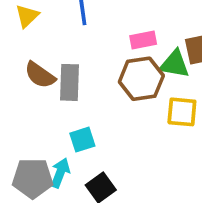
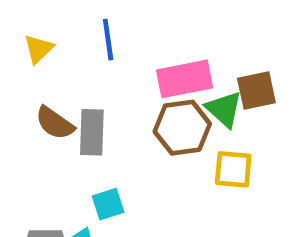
pink rectangle: (143, 40) -> (185, 79), size x1.6
green triangle: (175, 64) -> (224, 109), turned 32

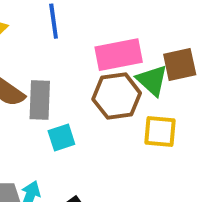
cyan square: (108, 204) -> (61, 137), moved

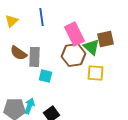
pink rectangle: (119, 55) -> (74, 34), turned 75
cyan square: (61, 137) -> (46, 76), turned 32

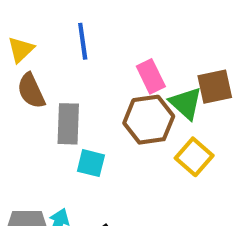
pink rectangle: (74, 34) -> (151, 76), size x0.7
brown semicircle: (18, 53) -> (31, 91), moved, turned 30
yellow square: (96, 73) -> (194, 157), turned 36

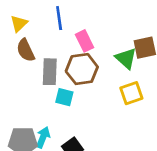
pink rectangle: (151, 76) -> (85, 41), moved
brown hexagon: (149, 120) -> (82, 69), moved
yellow square: (194, 157) -> (131, 93), turned 30

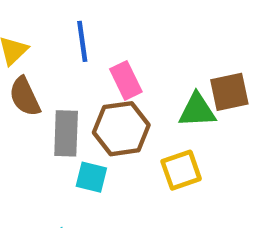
green triangle: (126, 58) -> (197, 110), turned -45
yellow square: (131, 93) -> (181, 170), moved

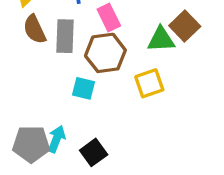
brown square: (229, 92) -> (185, 26), turned -32
gray rectangle: (66, 133) -> (65, 36), moved

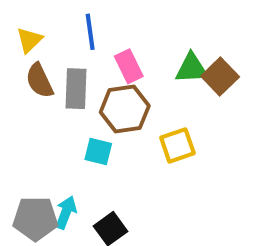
green triangle: (161, 39) -> (192, 68), moved

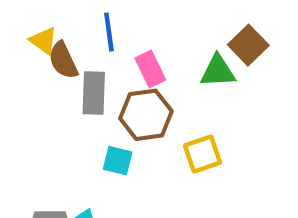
yellow triangle: (29, 40) -> (44, 41), turned -40
brown square: (220, 76) -> (248, 45), moved
brown semicircle: (39, 81) -> (63, 60), moved

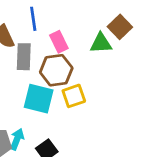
yellow square: (203, 154) -> (74, 96), moved
cyan square: (118, 161) -> (39, 99), size x1.6

